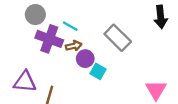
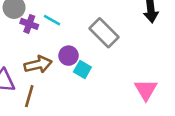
purple cross: (49, 39) -> (29, 24), moved, size x0.6
brown arrow: (74, 46) -> (38, 64), moved, size x1.5

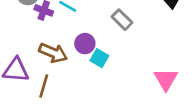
gray rectangle: (104, 33) -> (122, 20), size x0.7
brown arrow: (38, 64) -> (53, 53), turned 36

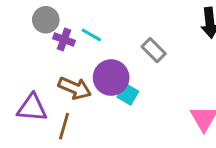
purple circle: (85, 44) -> (111, 77), size x1.5

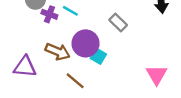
brown line: (64, 126) -> (75, 81), moved, turned -66

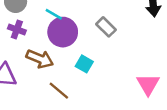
purple cross: (49, 14) -> (17, 29), moved
purple circle: (86, 43) -> (63, 32), moved

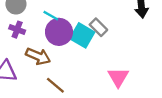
cyan square: (84, 64) -> (82, 35), moved, size x1.5
pink triangle: (148, 84) -> (118, 77), moved

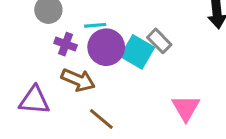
cyan line: (51, 16) -> (95, 25), turned -35
purple cross: (17, 30) -> (66, 44), moved

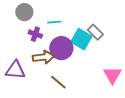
purple circle: (106, 47) -> (61, 48), moved
brown arrow: (78, 80) -> (43, 57), turned -30

